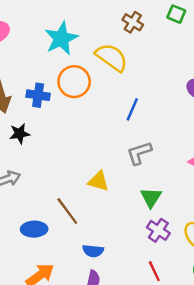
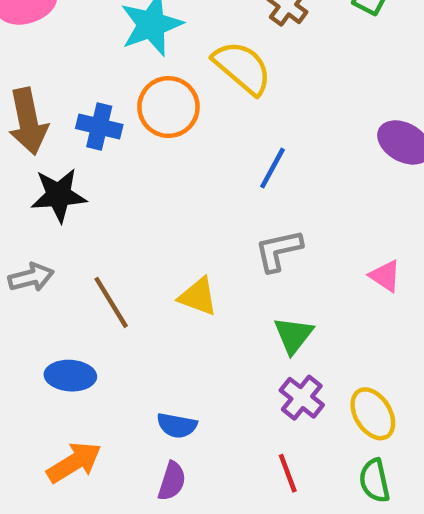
black star: (20, 134) -> (59, 195), size x1.4
brown line: (67, 211) -> (111, 302), moved

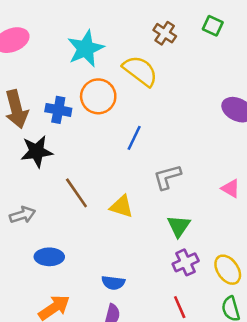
blue line: (273, 168) -> (134, 138), moved
gray arrow: (31, 277) -> (23, 215), moved
brown line: (111, 302) -> (76, 193), moved
purple cross: (302, 398) -> (186, 262), turned 30

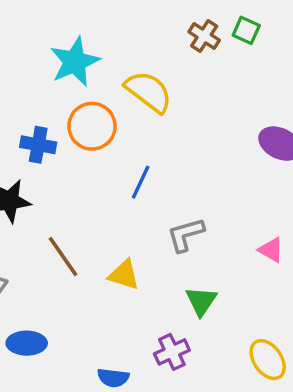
brown cross: (165, 33) -> (204, 36), moved
purple cross: (186, 262) -> (172, 352), moved

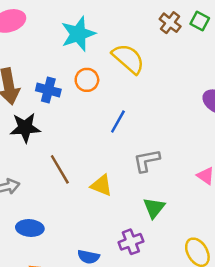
orange circle: (92, 126) -> (87, 80), size x0.7

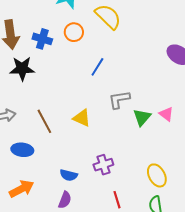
brown line: (60, 169) -> (44, 121), moved
green triangle: (154, 208) -> (142, 117), moved

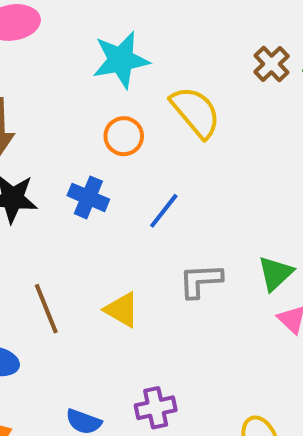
blue cross: (42, 39) -> (88, 197), moved
green triangle: (142, 117) -> (275, 273), moved

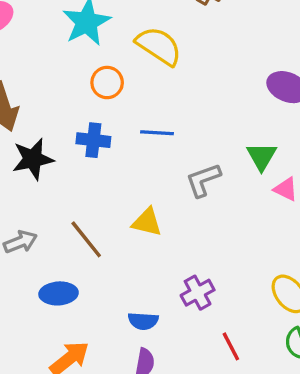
blue line: (164, 211) -> (157, 133), turned 72

